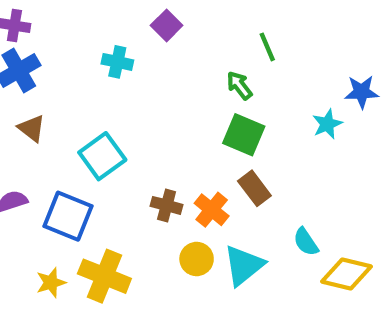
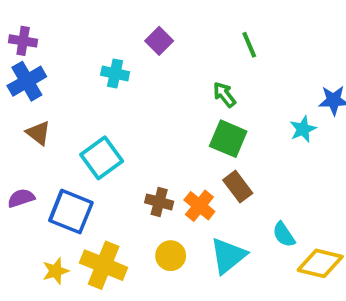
green line: (267, 47) -> (249, 45), moved
yellow circle: (197, 259) -> (171, 256), moved

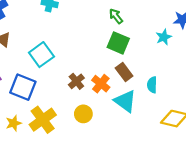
brown cross: (159, 202) -> (76, 81), turned 35
cyan semicircle: (284, 235) -> (152, 85), moved, turned 35
cyan triangle: (228, 256) -> (125, 101), moved, turned -45
yellow cross: (104, 265) -> (43, 120), turned 32

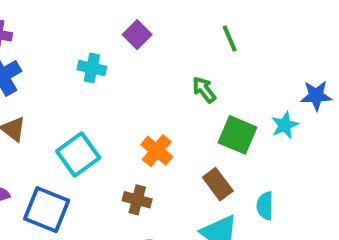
green square: (118, 43) -> (237, 135), moved
brown cross: (76, 81) -> (137, 200), turned -35
orange cross: (101, 84) -> (157, 151), moved

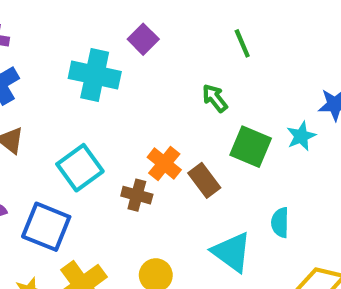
cyan cross: (92, 68) -> (95, 75), size x1.6
brown rectangle: (218, 184) -> (204, 180), moved
brown cross: (137, 200) -> (137, 195), moved

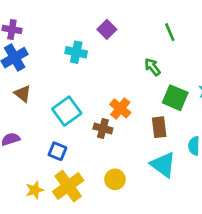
cyan cross: (95, 75) -> (76, 52), size x0.7
brown rectangle: (204, 180) -> (159, 127), moved, turned 30
blue square: (46, 227) -> (57, 151), moved, size x0.6

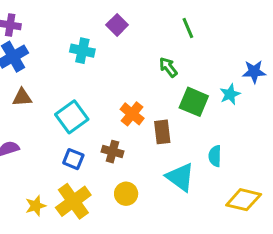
brown triangle: (23, 94) -> (22, 97), turned -42
brown rectangle: (159, 127) -> (162, 132), moved
brown cross: (103, 128) -> (113, 152), moved
blue square: (57, 151) -> (73, 159), moved

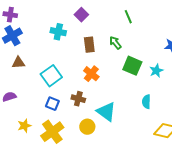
cyan star: (230, 94) -> (156, 71), moved
brown rectangle: (162, 132) -> (89, 45), moved
cyan triangle: (180, 177) -> (106, 112), moved
yellow star: (36, 206) -> (24, 126), moved

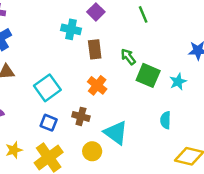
purple square: (81, 15) -> (96, 12), moved
cyan cross: (58, 32) -> (71, 29), moved
green arrow: (115, 43) -> (128, 57), moved

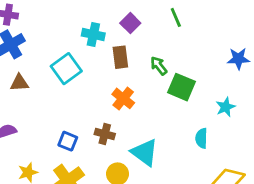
purple square: (96, 12) -> (130, 23), moved
cyan star: (178, 82) -> (226, 107), moved
cyan square: (47, 88) -> (66, 69), moved

